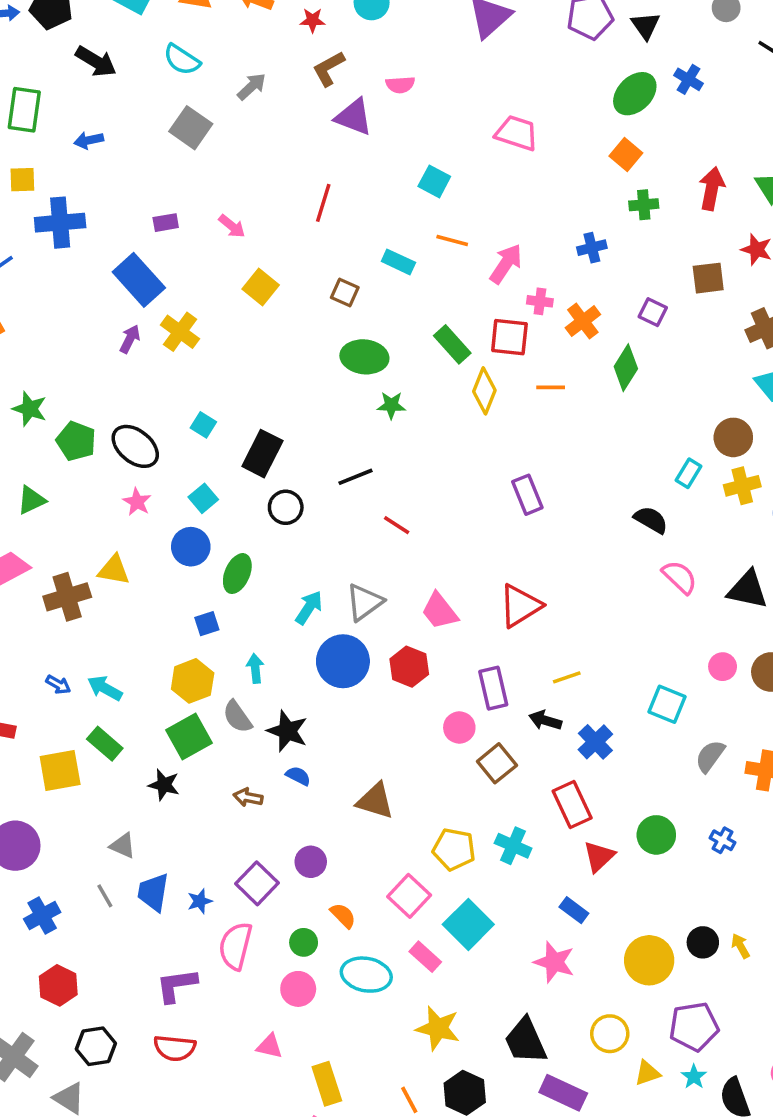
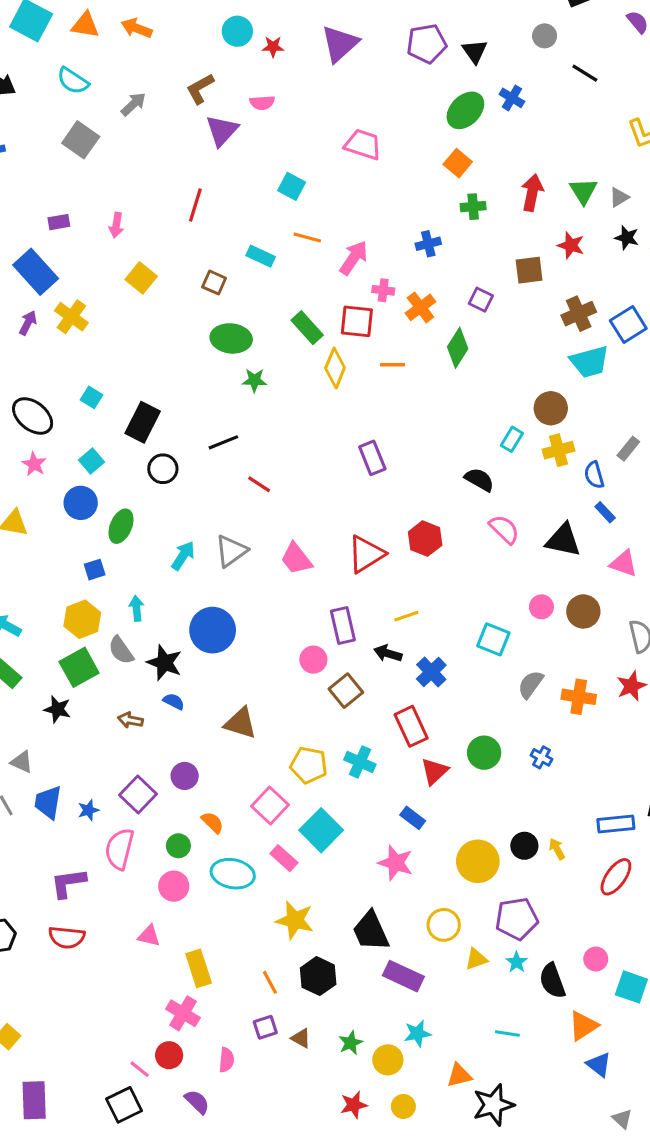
red star: (313, 20) -> (273, 47), moved
purple triangle: (354, 117) -> (222, 131), turned 51
pink arrow: (232, 226) -> (116, 225), turned 60
blue circle: (343, 661) -> (213, 630), moved
red hexagon: (409, 667) -> (425, 539), moved

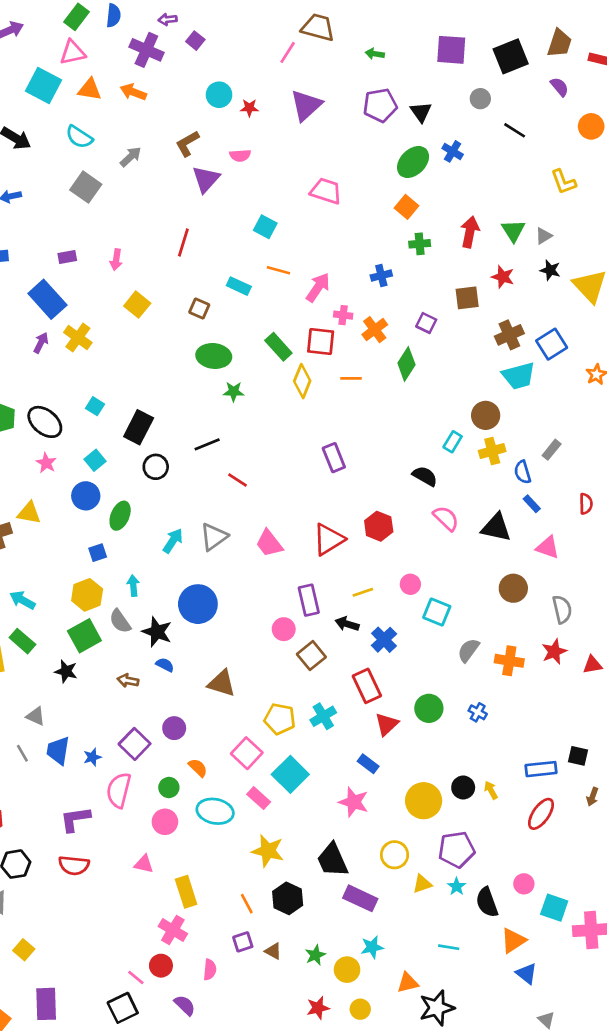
pink circle: (541, 607) -> (410, 584), moved
cyan cross: (360, 762) -> (323, 716), turned 35

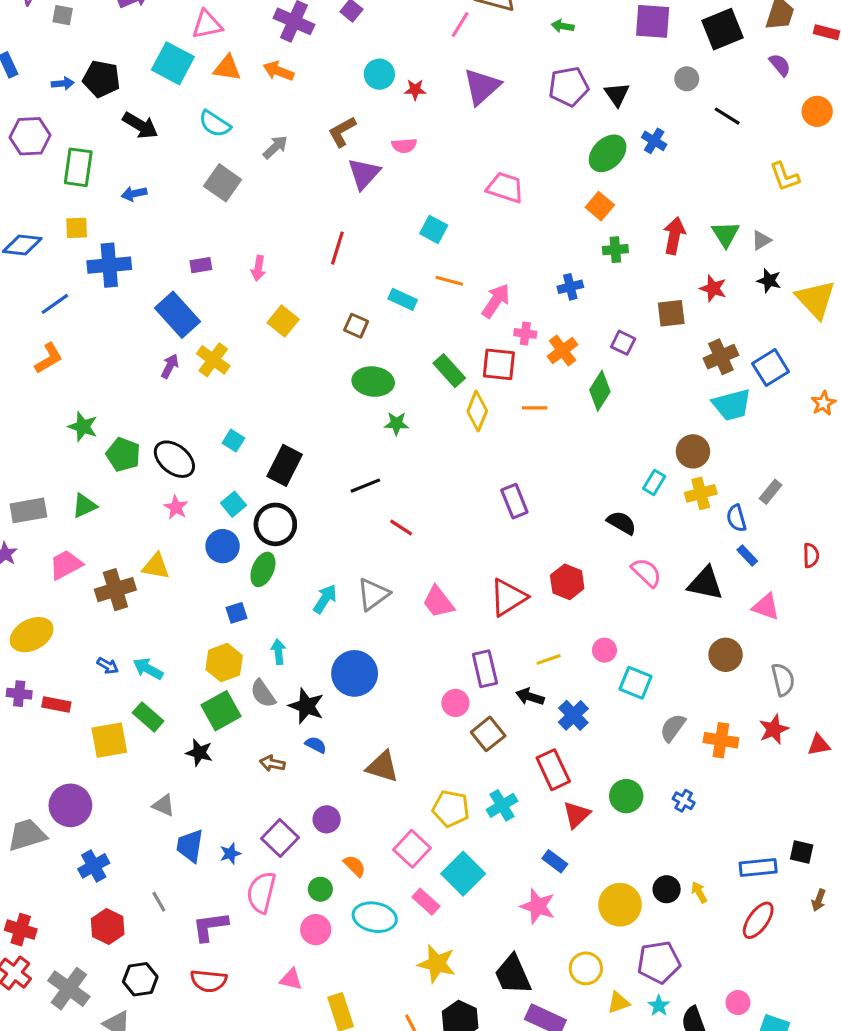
black circle: (156, 467) -> (275, 524), moved, size x1.4
gray line: (22, 753) -> (159, 902), moved

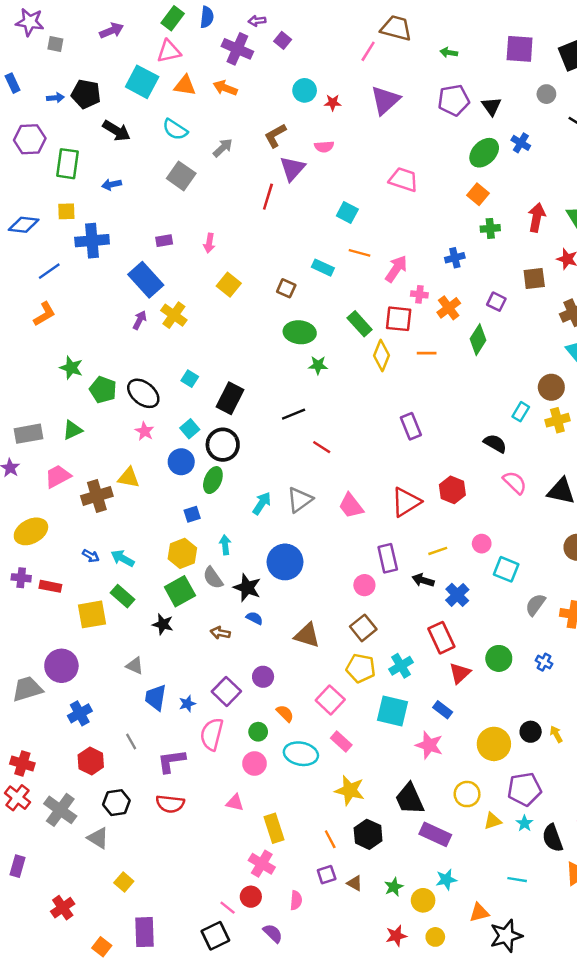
red line: (337, 248) -> (268, 197), moved
brown square: (488, 734) -> (363, 628), moved
cyan square: (463, 874) -> (393, 711), moved, turned -32

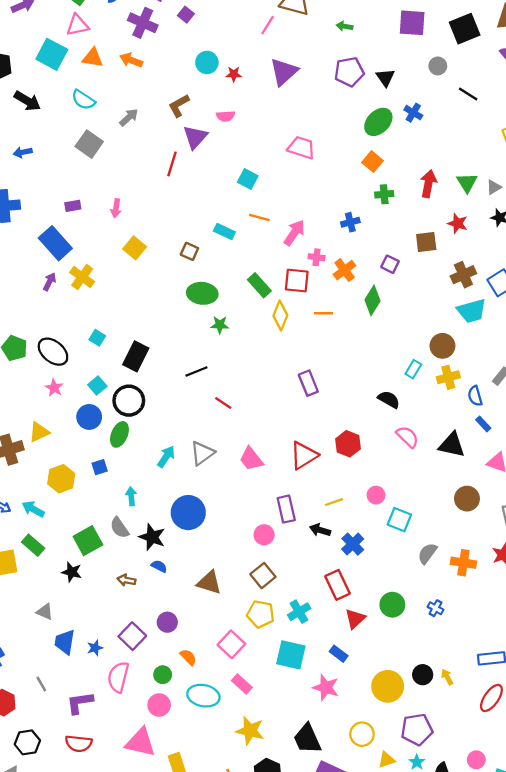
yellow triangle: (129, 478) -> (39, 432), turned -35
yellow hexagon: (182, 553) -> (61, 479), moved
pink triangle: (235, 803) -> (140, 742), size x1.8

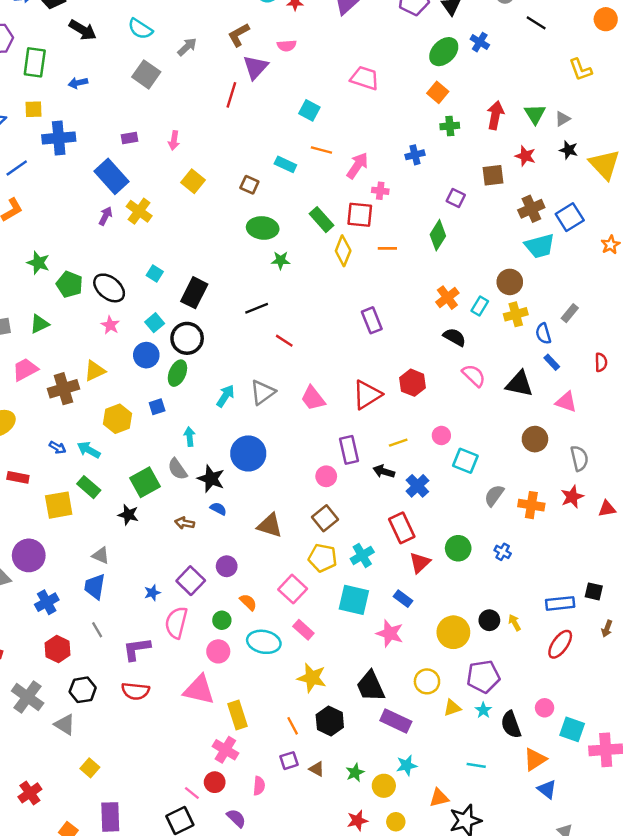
orange cross: (345, 270) -> (447, 298), moved
blue trapezoid: (65, 642) -> (95, 587), moved

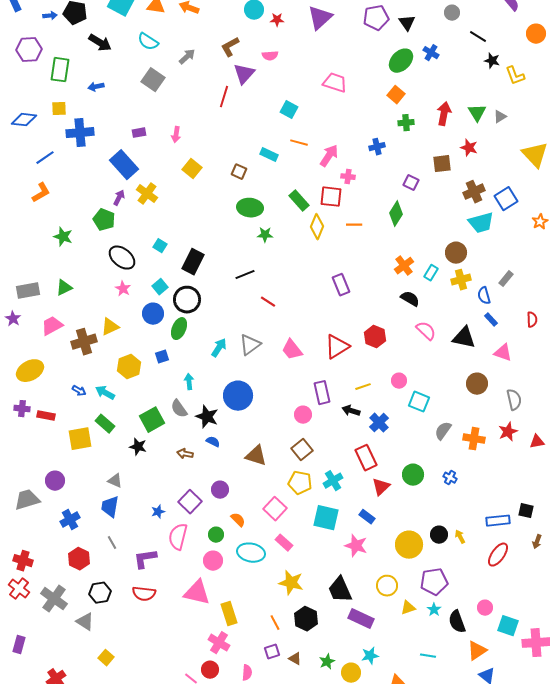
black star: (569, 150) -> (492, 61), moved
green pentagon: (70, 284) -> (104, 220), moved
purple circle: (29, 555) -> (55, 481), size x0.7

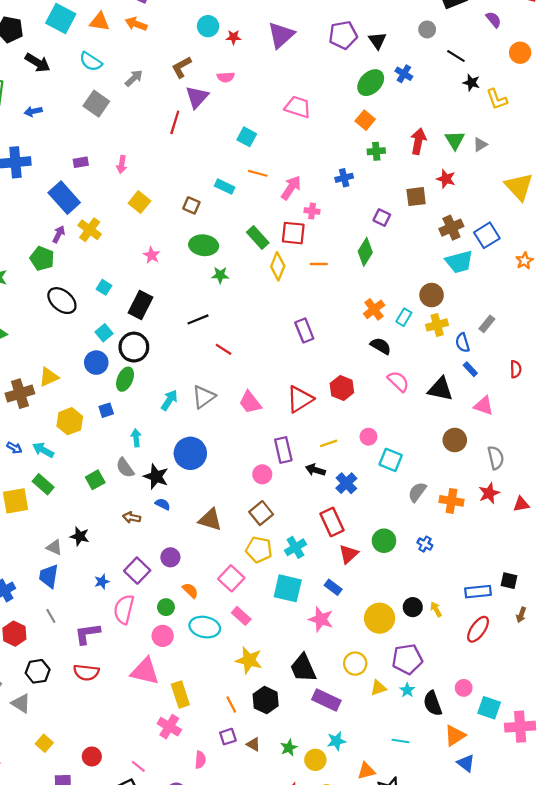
pink star: (123, 289) -> (152, 255), moved
green square: (152, 420) -> (95, 480), size x0.7
black star: (138, 447) -> (80, 536), moved
red circle: (210, 670) -> (92, 757), moved

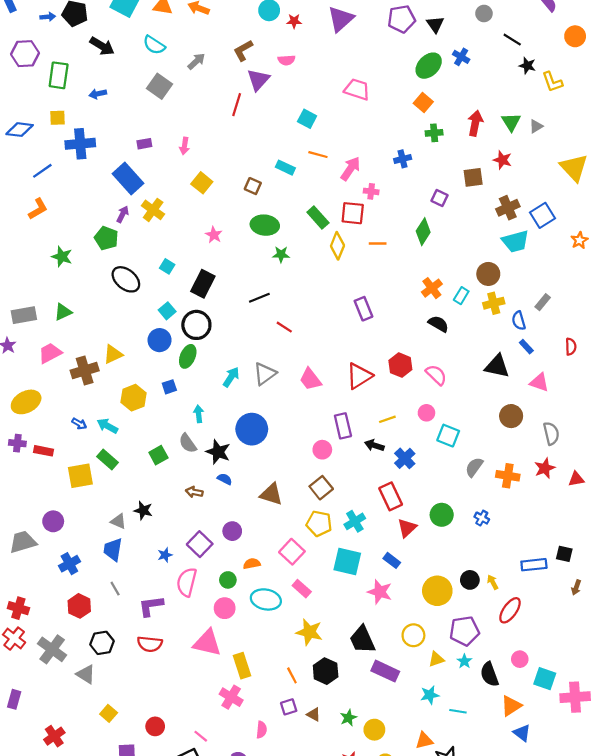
pink semicircle: (398, 381) -> (436, 375), moved
orange semicircle: (190, 591) -> (252, 564), turned -56
red ellipse: (478, 629) -> (510, 610), moved
cyan star: (336, 741) -> (430, 695), moved

